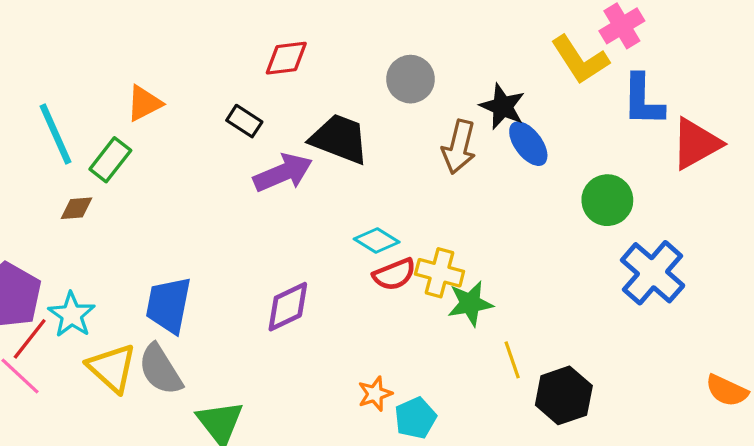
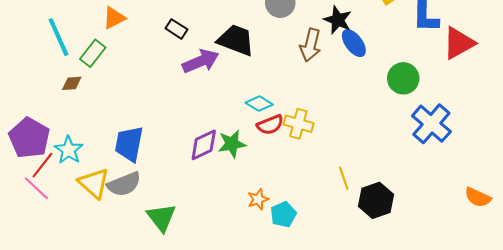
green star: (470, 303) -> (232, 144), moved
gray semicircle: (160, 370) -> (124, 184), turned -80

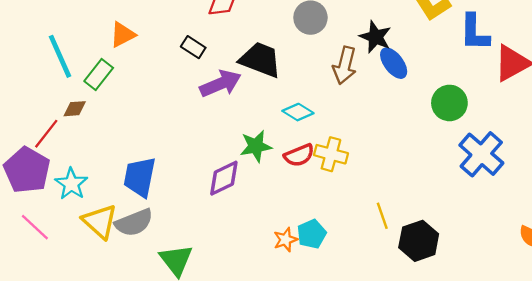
cyan diamond: (259, 104) -> (298, 112), moved
green star: (232, 144) -> (256, 146), moved
red line: (42, 165) -> (46, 134), moved
cyan pentagon: (283, 214) -> (312, 234), moved

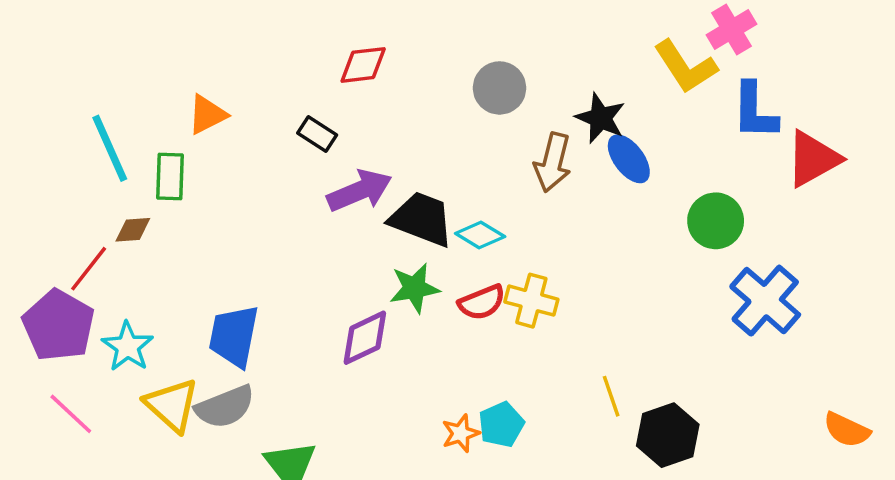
black trapezoid: (260, 60) -> (422, 219), moved
green rectangle: (99, 75) -> (170, 177), turned -36

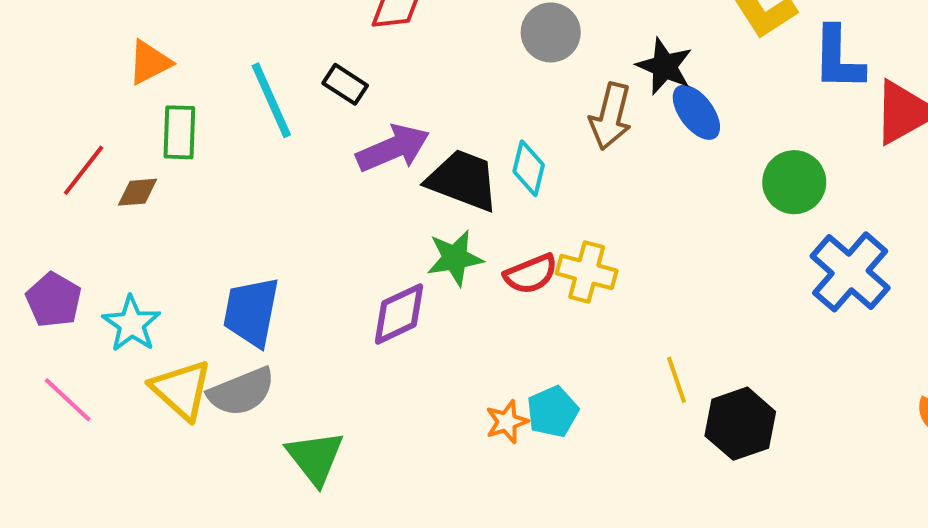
orange triangle: (207, 115) -> (149, 62), moved
cyan line: (110, 148) -> (271, 100), moved
cyan diamond: (480, 235) -> (529, 168), moved, turned 72
red line: (89, 269) -> (84, 170), moved
purple pentagon: (58, 325) -> (54, 300), size x0.7

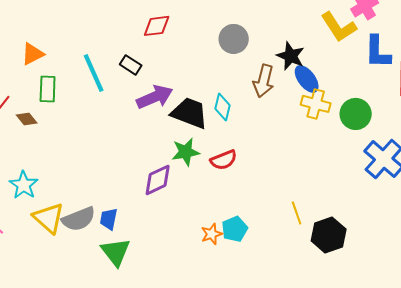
brown diamond: (137, 192) -> (27, 119), turned 55
yellow cross: (587, 272) -> (316, 104), moved
blue trapezoid: (251, 312) -> (109, 219), moved, size x0.6

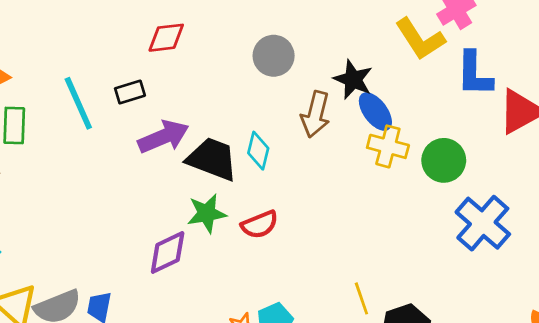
black rectangle: (131, 65) -> (130, 92), turned -50

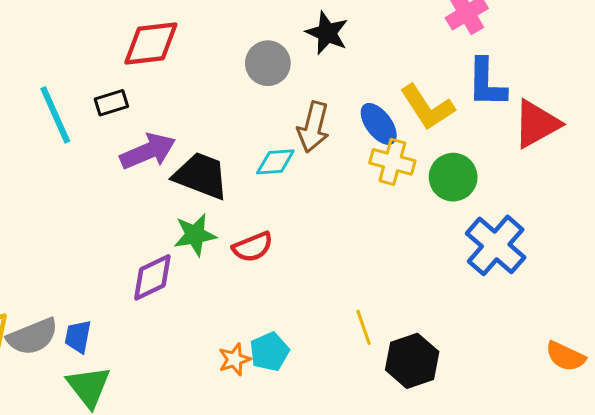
red diamond: (166, 38) -> (151, 43), size x1.4
yellow L-shape: (420, 39) -> (427, 107), moved
black star: (353, 79) -> (327, 33), moved
cyan diamond: (258, 151) -> (275, 162), moved, turned 72

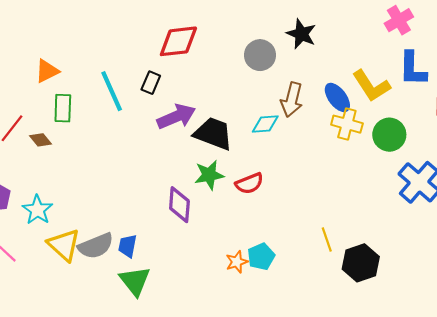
black rectangle: (111, 103) -> (151, 83), turned -50
purple diamond: (152, 277) -> (179, 205), turned -60

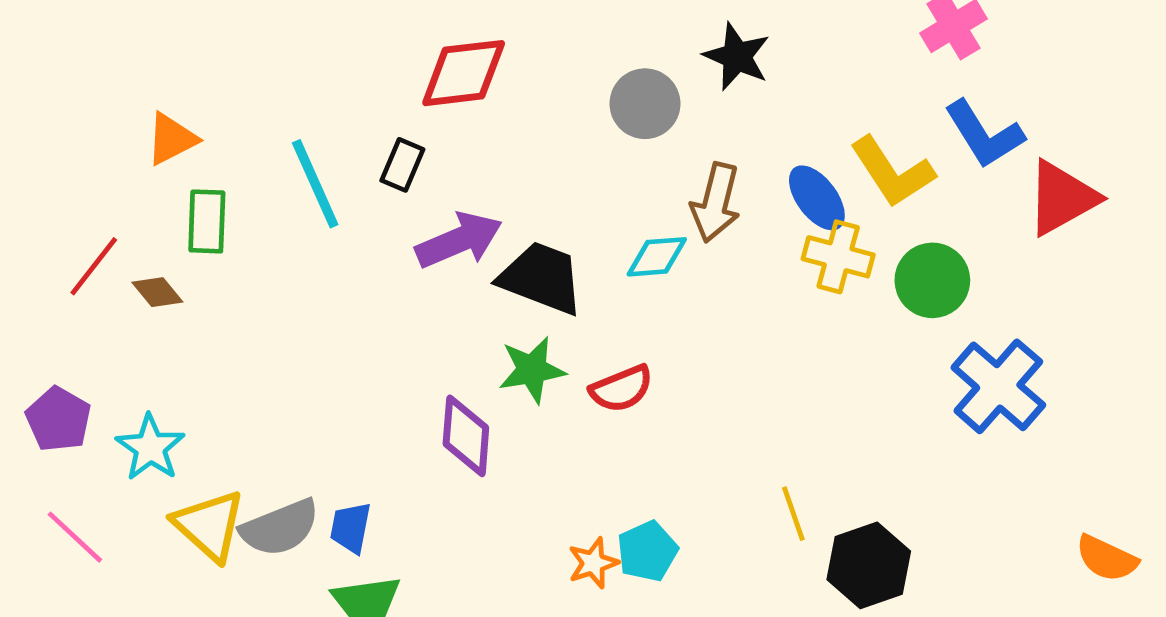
blue L-shape: (413, 69) -> (984, 134), turned -33

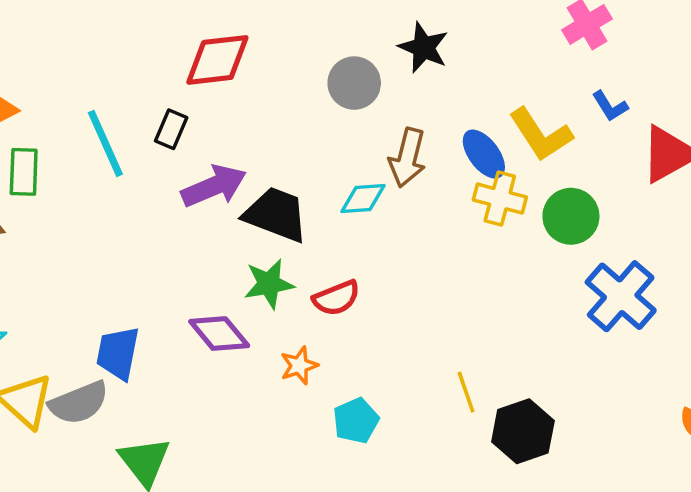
blue L-shape: (984, 134) -> (610, 106), size x0.6
purple diamond: (466, 436) -> (219, 334), turned -44
blue trapezoid: (351, 528) -> (118, 353), moved, size x1.4
orange star: (593, 563) -> (299, 366), moved

